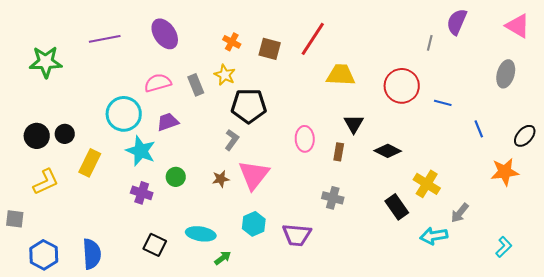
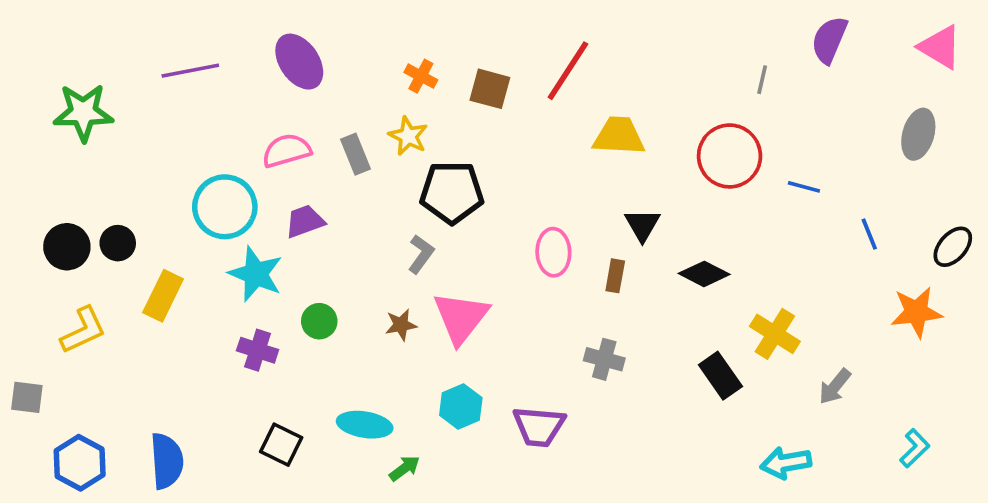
gray line: (430, 43) -> (762, 80), moved
cyan arrow: (434, 236) -> (786, 463), moved

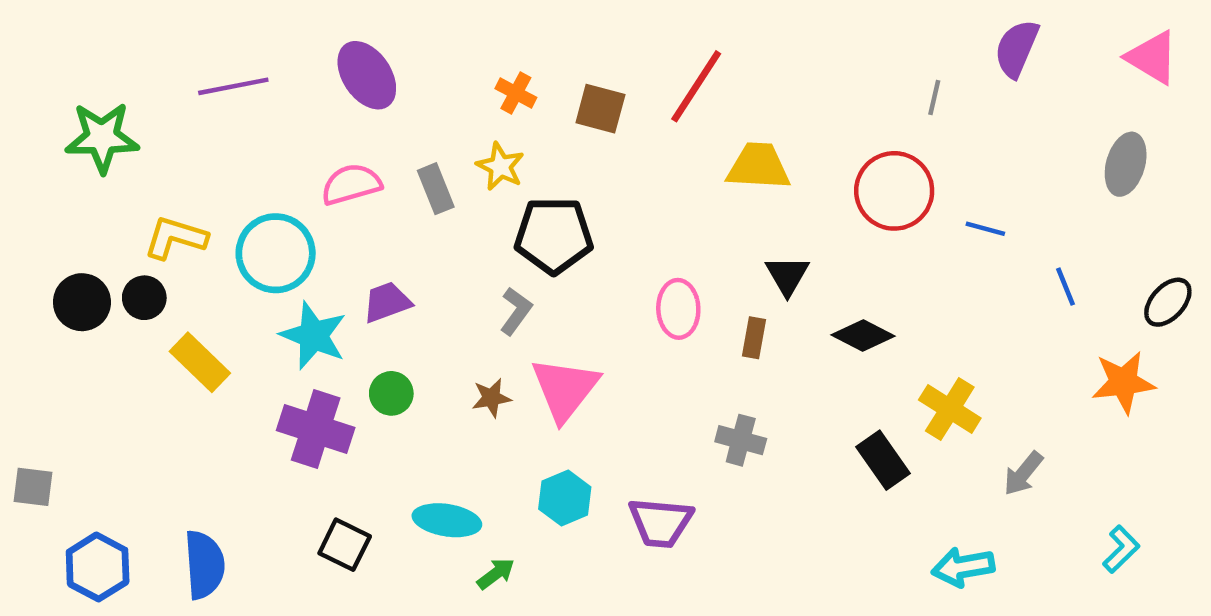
purple trapezoid: (305, 221) -> (387, 302), moved
yellow rectangle: (163, 296) -> (200, 362), turned -72
yellow L-shape: (83, 330) -> (175, 238), moved, turned -138
purple cross: (258, 350) -> (316, 429), size x1.5

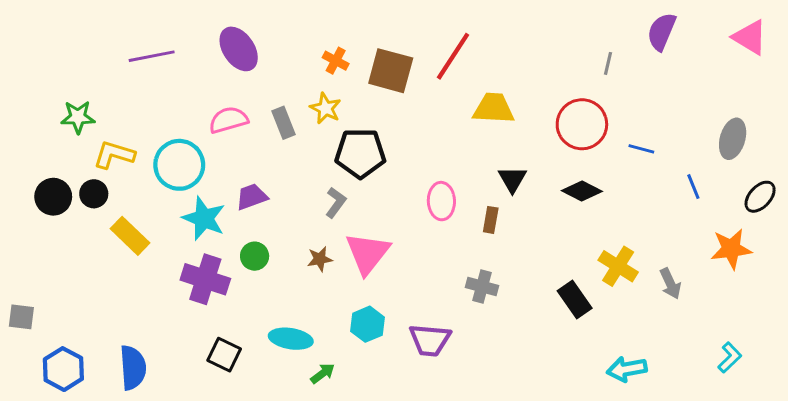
brown square: (600, 109) -> (391, 71), size x1.4
green star: (102, 138) -> (78, 117), moved, size x0.7
gray ellipse: (1126, 164) -> (733, 139), moved
black diamond: (863, 336) -> (582, 191), moved
gray arrow: (1023, 474) -> (670, 284), moved, turned -64

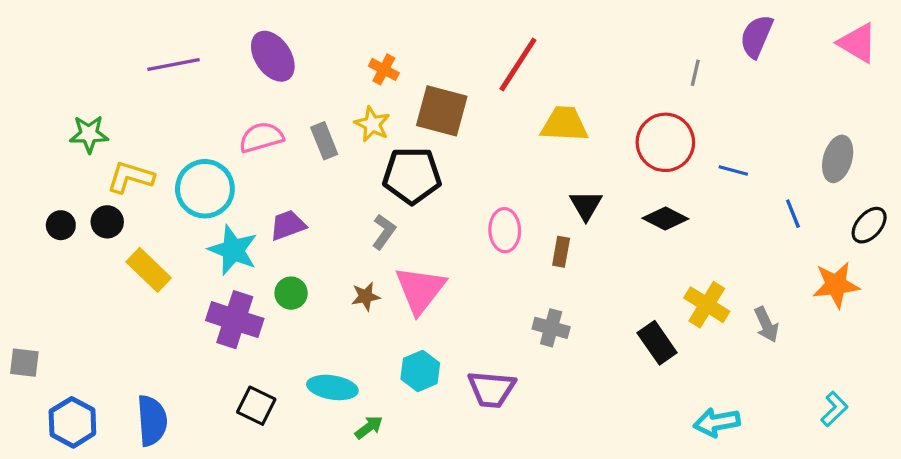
brown square: (391, 71) -> (442, 111), moved
black circle: (53, 197) -> (61, 225), size x0.7

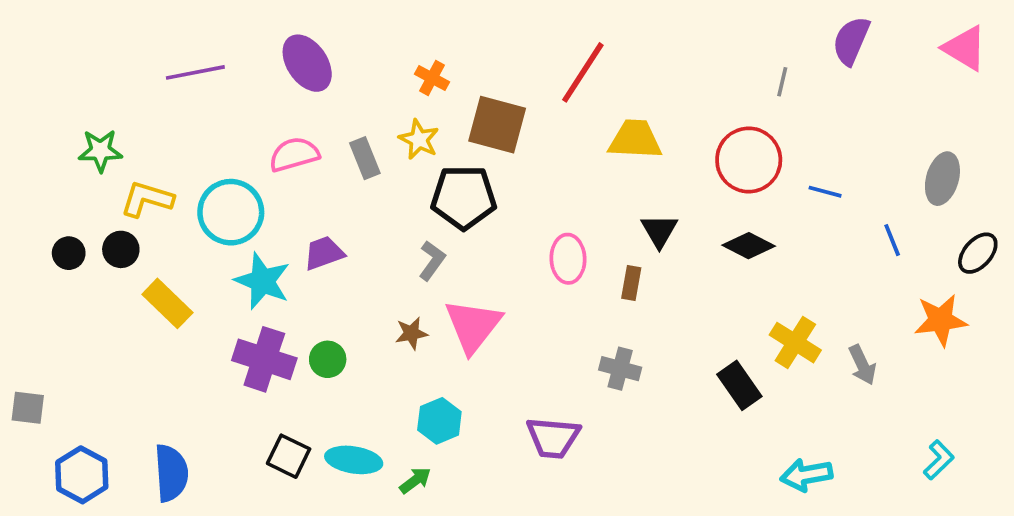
green circle: (291, 293) -> (328, 359), moved
cyan hexagon: (420, 371) -> (439, 421), moved
cyan ellipse: (332, 387) -> (354, 460), moved

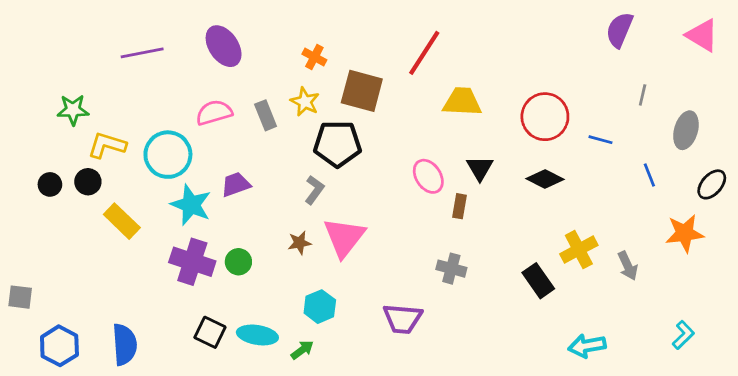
gray line: (782, 82) -> (643, 95), moved
pink ellipse: (568, 259) -> (428, 176), moved, turned -32
yellow cross: (795, 343) -> (579, 250), turned 30

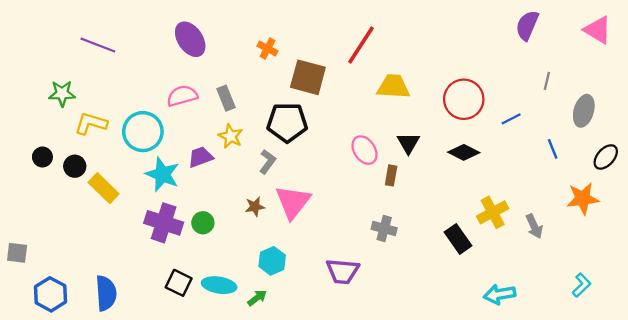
purple line: (142, 53) -> (98, 45), moved, turned 32
yellow star: (305, 102) -> (231, 136), moved
blue line: (601, 140) -> (511, 119), turned -42
black circle: (88, 182) -> (75, 166), moved

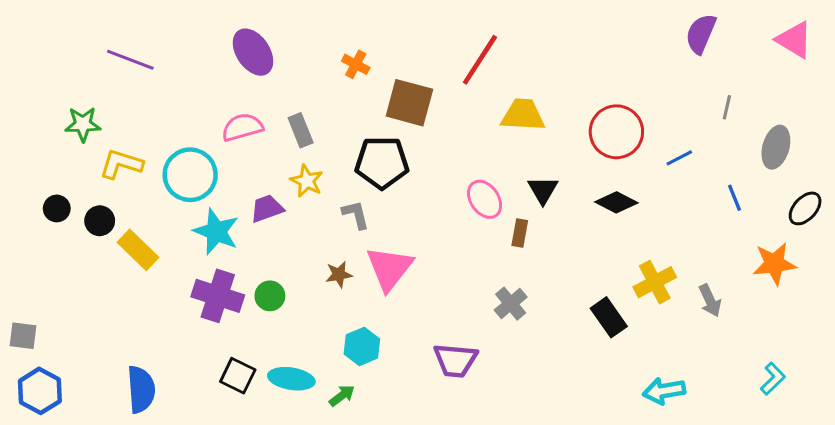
gray L-shape: (268, 162) -> (356, 215), turned -50
gray cross: (384, 229) -> (511, 304), turned 35
blue hexagon: (51, 294) -> (40, 391), moved

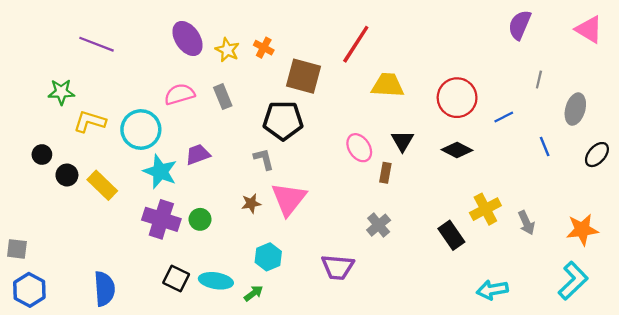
yellow star: (307, 181) -> (227, 50), moved
black circle: (100, 221) -> (67, 175), moved
orange star: (774, 264) -> (582, 230), moved
cyan L-shape: (773, 379) -> (573, 281), size x1.6

